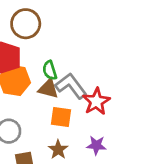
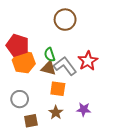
brown circle: (26, 24) -> (65, 20), moved
red star: (96, 101) -> (88, 61), moved

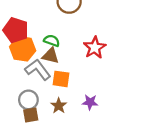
green semicircle: (50, 55) -> (52, 41), turned 128
gray L-shape: (65, 66) -> (38, 70), moved
gray circle: (20, 99) -> (28, 100), moved

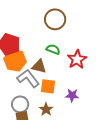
green semicircle: (52, 41) -> (53, 49), moved
purple star: (90, 102) -> (72, 95), moved

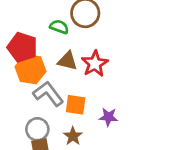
green semicircle: (53, 49) -> (59, 27), moved
red star: (77, 59) -> (95, 64), moved
brown triangle: (39, 66) -> (67, 61), moved

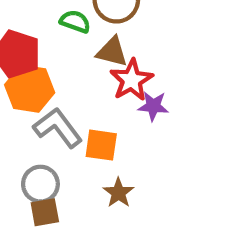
brown triangle: (67, 61) -> (112, 52), moved
purple star: (108, 117) -> (153, 106), moved
brown star: (73, 136) -> (119, 193), moved

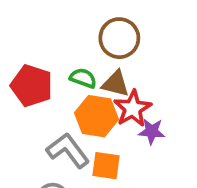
green semicircle: (75, 21) -> (83, 78), moved
orange hexagon: (30, 89) -> (96, 116), moved

